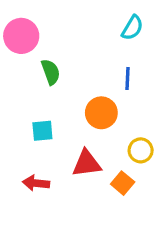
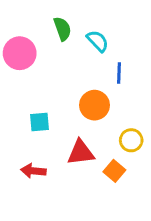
cyan semicircle: (132, 28) -> (98, 41), moved, turned -75
pink circle: (21, 36) -> (20, 53), moved
green semicircle: (51, 72) -> (62, 29), moved

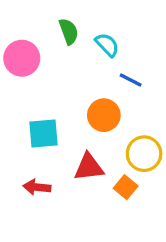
blue line: (119, 73) -> (131, 80), turned -65
cyan square: (40, 122) -> (44, 134), size x1.4
yellow circle: (131, 140) -> (144, 154), size x1.4

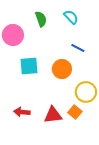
cyan semicircle: (107, 45) -> (71, 17), moved
cyan square: (44, 134) -> (29, 66), moved
red triangle: (89, 167) -> (53, 115), moved

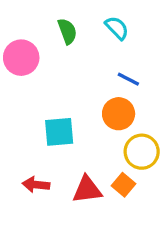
cyan square: (29, 66) -> (59, 132), moved
orange circle: (62, 69) -> (119, 114), moved

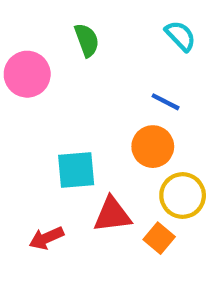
cyan semicircle: (117, 28) -> (180, 36), moved
red arrow: (36, 185) -> (46, 238), turned -30
red triangle: (87, 190) -> (112, 215), moved

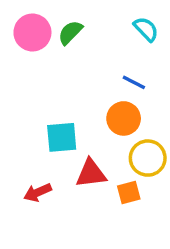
green semicircle: (87, 40) -> (70, 32), turned -116
pink circle: (27, 74) -> (32, 32), moved
orange square: (159, 238) -> (129, 192), turned 35

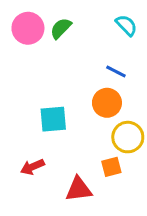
red triangle: (91, 174) -> (79, 189), moved

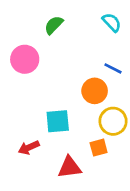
pink circle: (28, 28) -> (25, 59), moved
blue line: (116, 71) -> (113, 68), moved
cyan square: (53, 119) -> (58, 121), moved

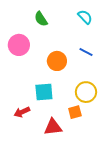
green semicircle: (54, 25) -> (41, 19), turned -77
orange circle: (95, 91) -> (57, 61), moved

